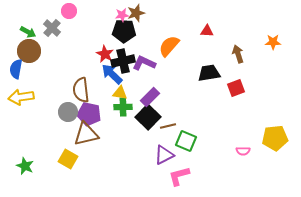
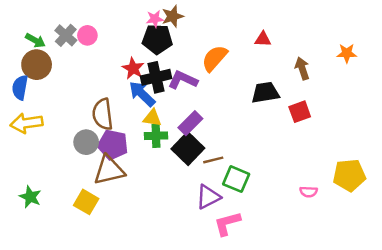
pink circle: (69, 11) -> (87, 35), moved
green star: (25, 166) -> (30, 197), moved

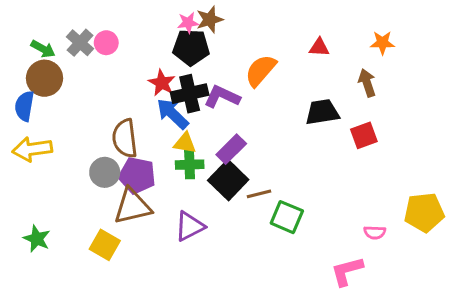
orange star: (347, 53) -> (382, 43), moved
purple triangle: (208, 197) -> (190, 226), moved
pink L-shape: (227, 224) -> (347, 271), moved

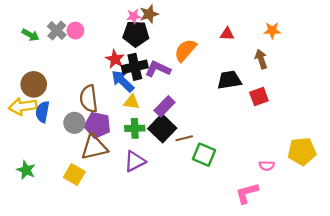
brown circle: (45, 78) -> (34, 84), moved
blue semicircle: (24, 106) -> (42, 112), moved
green cross: (190, 165) -> (135, 128), moved

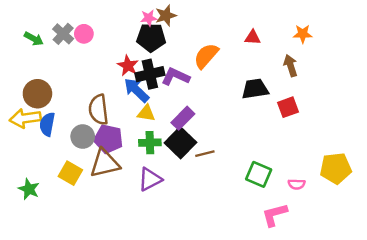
green square: (204, 155) -> (259, 174), moved
yellow square: (74, 174) -> (70, 173), moved

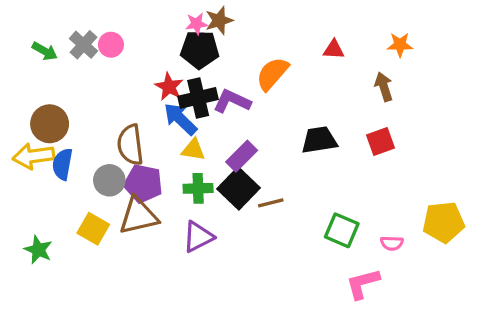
black trapezoid: (255, 89) -> (319, 140), moved

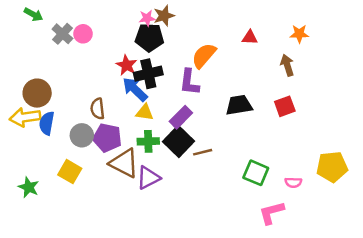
green arrow: (45, 51) -> (33, 14), moved
purple L-shape: (232, 101) -> (189, 82), moved, turned -108
brown semicircle: (130, 145) -> (98, 109), size x0.7
brown triangle: (138, 216) -> (124, 163), moved, turned 40

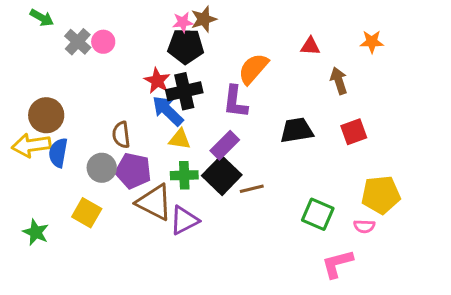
brown arrow: (287, 65) -> (339, 81), moved
yellow pentagon: (332, 167) -> (381, 195), moved

